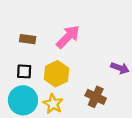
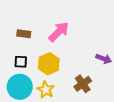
brown cross: (96, 97) -> (83, 84), turned 30

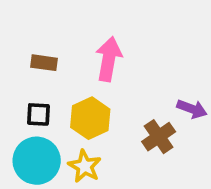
pink arrow: (59, 32) -> (109, 59), turned -35
brown cross: (83, 84) -> (159, 137), moved

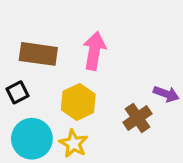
brown rectangle: (44, 63) -> (38, 54), size x1.6
black square: (38, 114) -> (18, 92), moved, turned -30

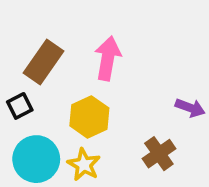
brown rectangle: (38, 54) -> (44, 62), turned -63
brown cross: (137, 118) -> (159, 154), moved

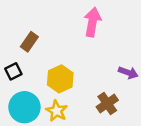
pink arrow: (108, 58) -> (92, 22), moved
brown rectangle: (44, 62) -> (29, 42), size x0.7

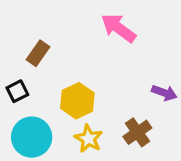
pink arrow: (92, 22) -> (119, 28), turned -64
yellow star: (57, 111) -> (88, 139), moved

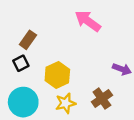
black square: (17, 91) -> (21, 63), moved
yellow star: (88, 139) -> (66, 103), turned 30

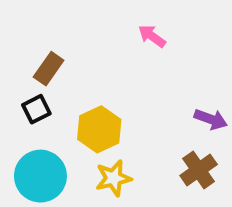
pink arrow: (88, 21) -> (152, 36), size x0.6
brown cross: (102, 99) -> (199, 170), moved

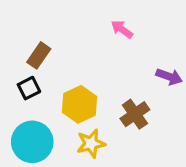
purple arrow: (211, 119) -> (169, 77), moved
brown cross: (199, 170) -> (135, 114), moved

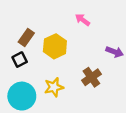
yellow hexagon: (80, 104) -> (55, 46), moved
yellow star: (91, 143) -> (54, 87), moved

